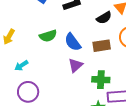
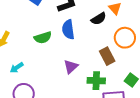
blue semicircle: (73, 42) -> (68, 30), moved, turned 30
brown rectangle: (102, 46) -> (107, 56), moved, turned 72

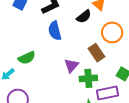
green semicircle: (43, 38) -> (27, 58), moved
purple triangle: (71, 67) -> (71, 66), moved

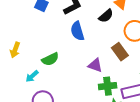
purple triangle: (71, 66) -> (95, 65), turned -49
green cross: (88, 78) -> (108, 86), moved

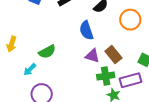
blue semicircle: (77, 31) -> (86, 30), moved
brown rectangle: (120, 52) -> (113, 55), moved

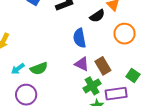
green semicircle: (47, 52) -> (39, 68), moved
green cross: (106, 76) -> (92, 86), turned -30

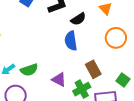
black semicircle: (97, 16) -> (78, 19), moved
purple triangle: (82, 64) -> (59, 80), moved

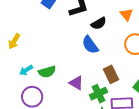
blue semicircle: (71, 41) -> (90, 45), turned -30

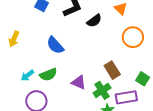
yellow arrow: (14, 41) -> (14, 39), moved
blue semicircle: (90, 45) -> (55, 45), moved

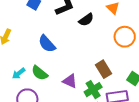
green semicircle: (48, 75) -> (40, 73), turned 60

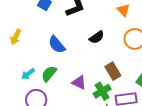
black semicircle: (86, 20) -> (97, 37), moved
green semicircle: (40, 73) -> (49, 74), turned 90

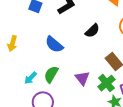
purple triangle: (79, 82) -> (82, 78), turned 35

